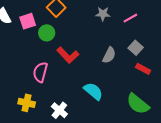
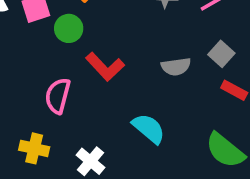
gray semicircle: (109, 55) -> (176, 67), turned 56

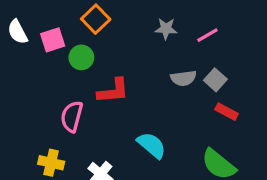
red L-shape: (105, 67) -> (113, 91), turned -52
gray semicircle: (176, 67) -> (183, 78), moved

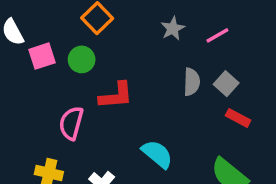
gray star: (166, 29) -> (173, 29), turned -30
pink square: (53, 40) -> (42, 56), moved
gray semicircle: (183, 78) -> (192, 82), turned -80

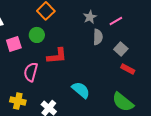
pink square: (42, 56) -> (14, 44), moved
gray semicircle: (192, 82) -> (98, 37), moved

